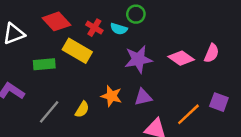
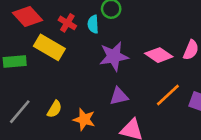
cyan semicircle: (119, 29) -> (93, 24), turned 70
orange star: (111, 96) -> (84, 119), moved
orange line: (188, 114) -> (168, 95), moved

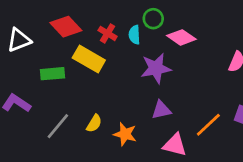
pink diamond: (159, 55) -> (181, 37), moved
orange line: (168, 95) -> (208, 125), moved

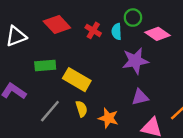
yellow rectangle: (89, 59) -> (77, 80), moved
yellow semicircle: (94, 123) -> (81, 109), turned -49

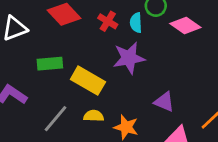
purple star: (135, 61) -> (129, 58), moved
purple triangle: (140, 97) -> (164, 102), turned 36
yellow semicircle: (81, 109) -> (94, 116), turned -70

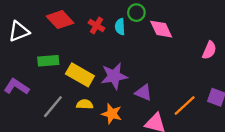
pink diamond: (185, 26) -> (161, 29), turned 30
purple star: (129, 58) -> (114, 76), moved

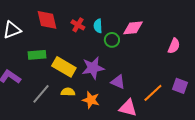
green circle: (136, 13) -> (112, 40), moved
red diamond: (60, 20) -> (47, 20), turned 30
pink diamond: (161, 29) -> (133, 28), turned -70

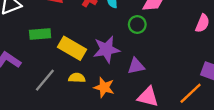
green circle: (112, 40) -> (137, 25), moved
purple triangle: (118, 82) -> (136, 66), turned -35
orange line: (153, 93) -> (191, 93), moved

